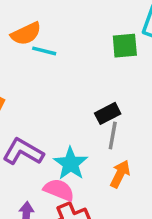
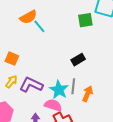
cyan line: (44, 51) -> (39, 26), turned 40
gray line: (113, 136) -> (73, 86), moved

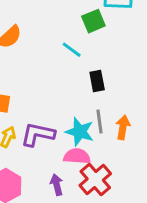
cyan line: (39, 26) -> (72, 50), moved
black rectangle: (78, 60) -> (97, 81), turned -56

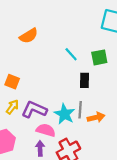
green square: (93, 21) -> (99, 57), moved
orange arrow: (123, 127) -> (96, 117), turned 56
pink semicircle: (77, 156) -> (46, 130), moved

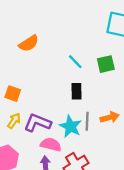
black rectangle: (84, 80) -> (76, 91), moved
orange arrow: (96, 117) -> (110, 117), moved

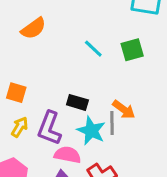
black rectangle: (76, 91) -> (77, 102), moved, turned -70
orange arrow: (110, 117) -> (124, 109), moved, turned 54
purple L-shape: (38, 123) -> (49, 128), turned -88

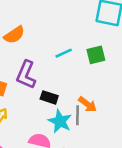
cyan line: (93, 49) -> (64, 53), turned -70
purple L-shape: (49, 128) -> (26, 75), moved

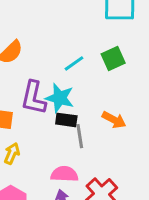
gray line: (77, 115) -> (80, 136), moved
cyan star: (60, 121) -> (60, 98), moved

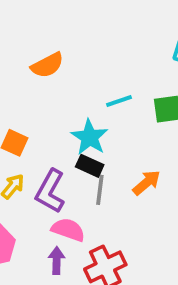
purple L-shape: (33, 98) -> (50, 191), moved
orange arrow: (114, 120) -> (147, 183), turned -85

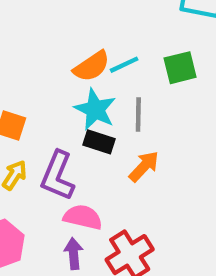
orange semicircle: (47, 65) -> (92, 66), moved
orange arrow: (147, 183) -> (144, 166), moved
gray line: (100, 190) -> (138, 114), moved

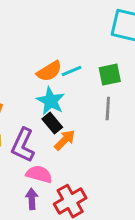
gray line: (138, 114) -> (108, 108), moved
black rectangle: (99, 142) -> (52, 123), turned 30
orange arrow: (144, 166) -> (65, 140), moved

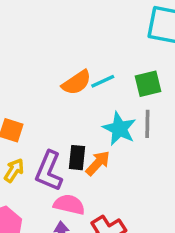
cyan star: (51, 101) -> (119, 129), moved
black rectangle: (52, 123) -> (77, 158), moved, turned 48

